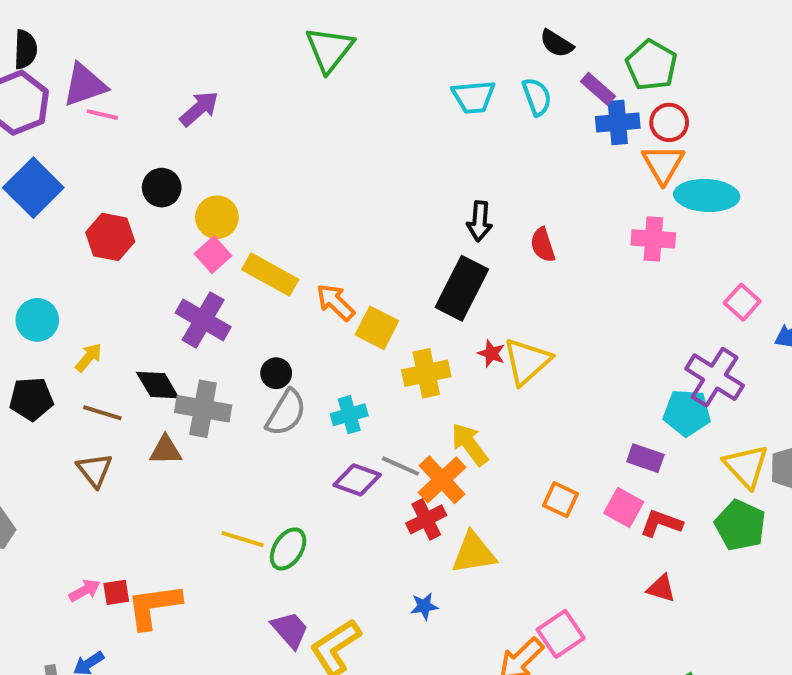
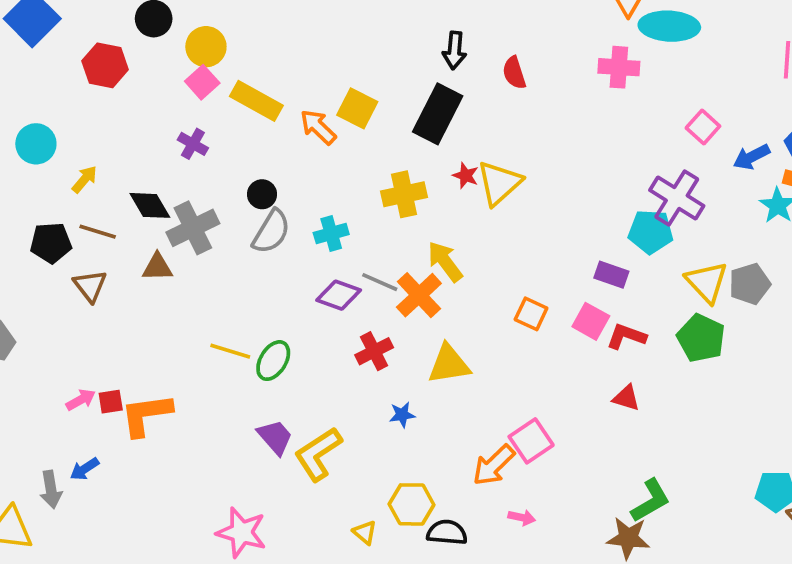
purple cross: (203, 320) -> (193, 144), size x0.6
yellow square: (377, 328) -> (357, 108), moved
black pentagon: (31, 399) -> (51, 243), moved
gray cross: (203, 409) -> (193, 228), turned -36
red cross: (426, 519) -> (374, 351), moved

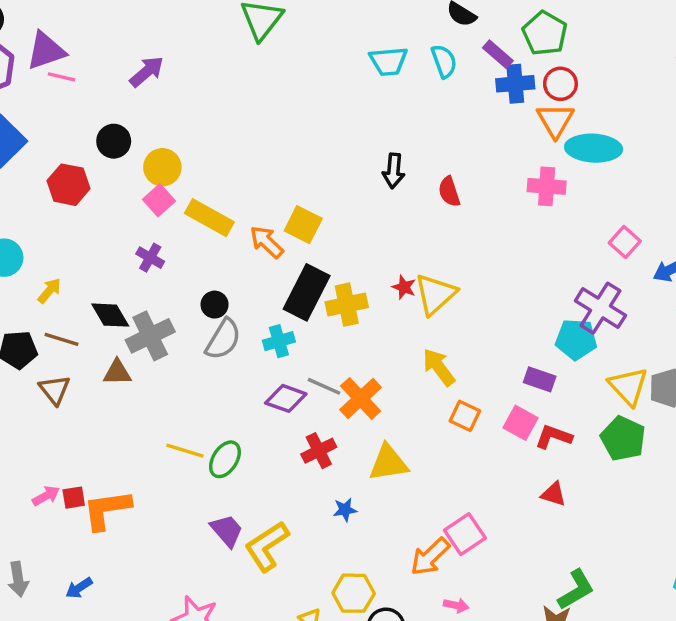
black rectangle: (438, 114) -> (307, 292), moved
yellow arrow: (445, 262) -> (439, 367), moved
blue arrow: (85, 469) -> (79, 588), moved

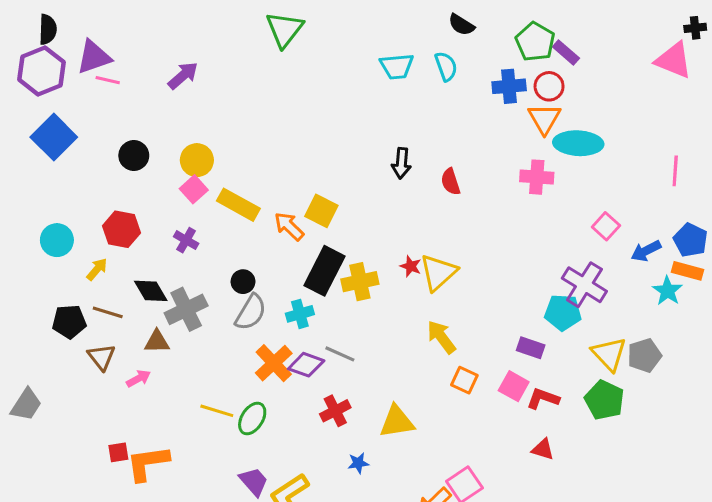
purple rectangle: (498, 54) -> (566, 52), moved
black circle: (114, 141) -> (134, 156), moved
red hexagon: (68, 185) -> (122, 229), moved
orange cross: (361, 398) -> (274, 363), moved
pink arrow: (46, 496) -> (138, 379), moved

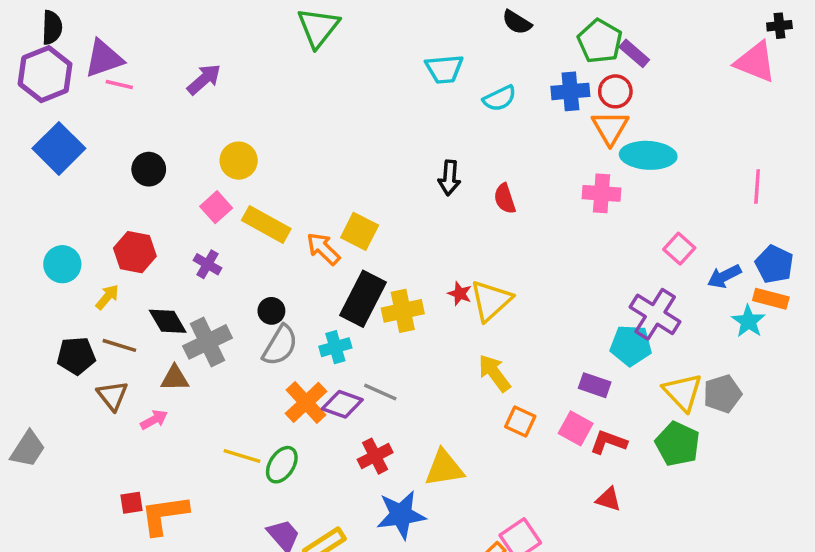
cyan semicircle: (446, 66) -> (500, 98), moved, turned 84
yellow circle: (197, 160) -> (239, 161), moved
blue star: (358, 463) -> (401, 515), size x2.0

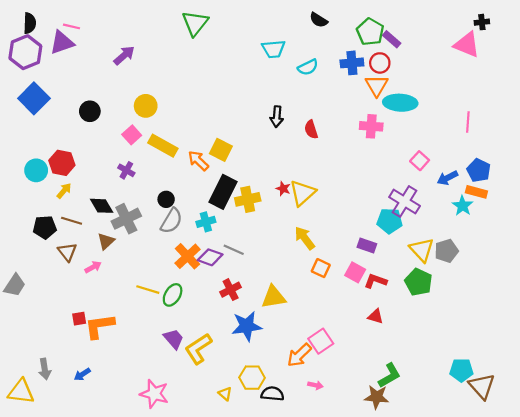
pink line: (119, 84) -> (72, 26), moved
red hexagon: (135, 252) -> (62, 163), moved
brown triangle: (175, 378) -> (106, 241), turned -42

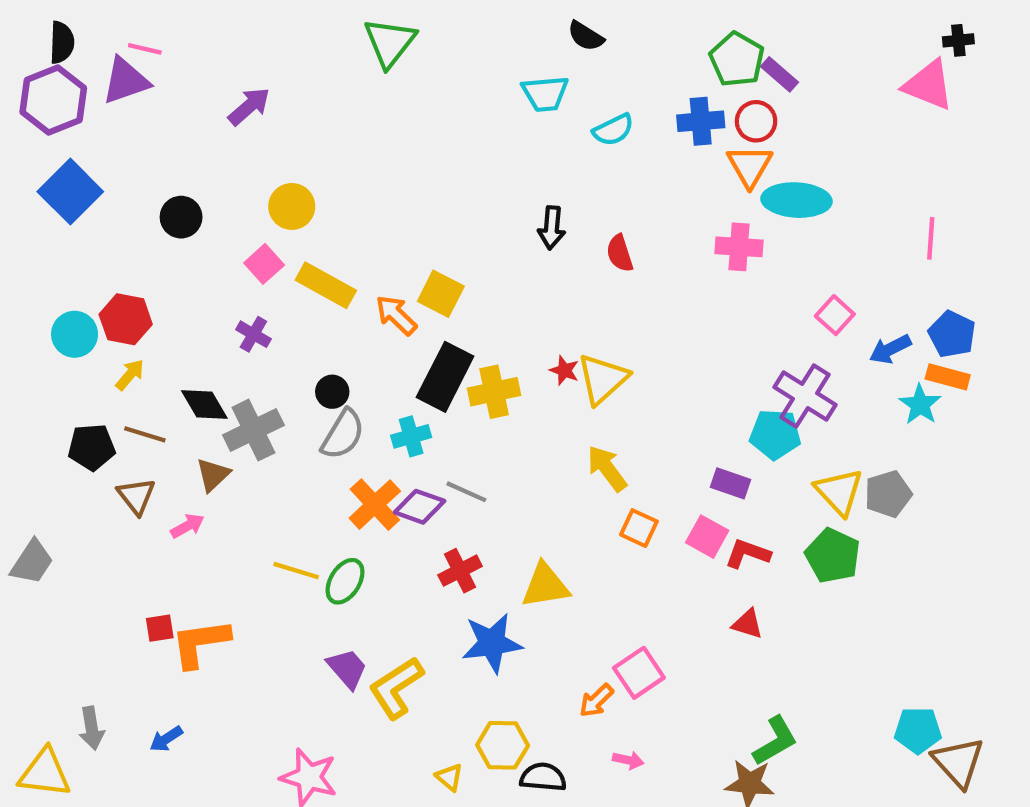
black semicircle: (319, 20) -> (586, 36), moved
orange arrow: (299, 355) -> (596, 701), size x0.7

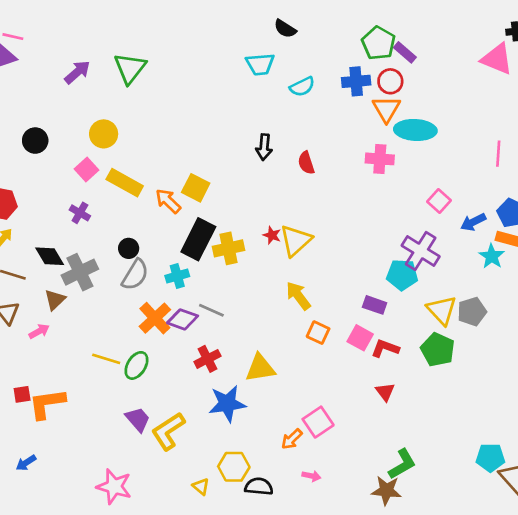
green triangle: (390, 42) -> (130, 68), moved
red triangle: (748, 624) -> (385, 392), turned 36

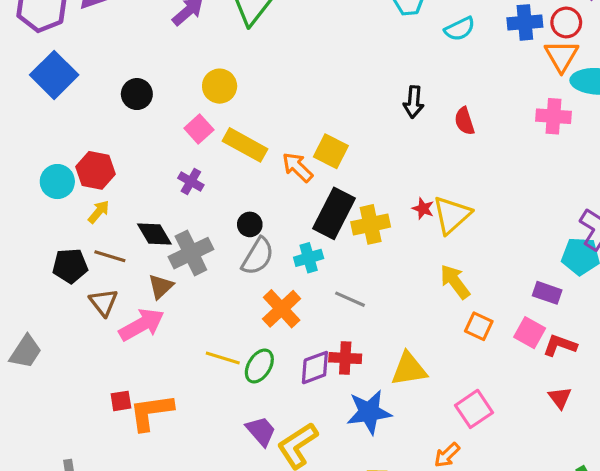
purple diamond: (183, 319) -> (315, 368), moved, turned -40
pink arrow: (39, 331) -> (142, 325), size x1.8
red cross: (208, 359) -> (345, 358), turned 30
pink square: (318, 422) -> (474, 409), moved

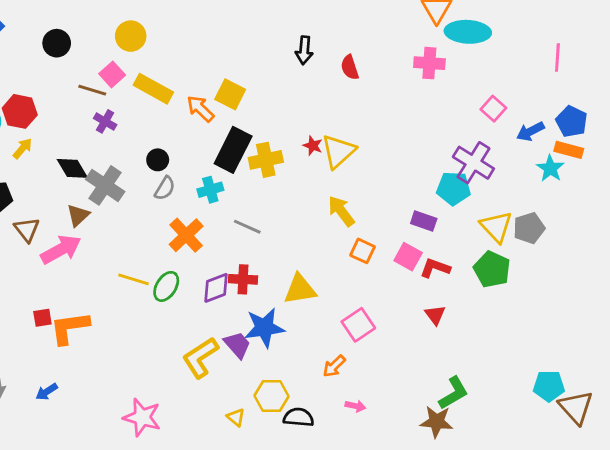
gray cross: (191, 253) -> (105, 185), turned -30
brown line: (110, 256) -> (92, 90), moved
gray semicircle: (258, 256) -> (165, 188), size x0.7
purple trapezoid: (261, 431) -> (237, 345), moved

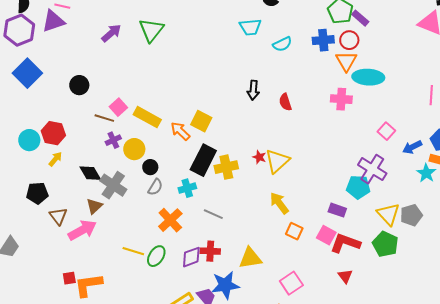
yellow circle: (131, 36) -> (134, 149), moved
purple cross: (105, 121) -> (113, 140), turned 35
red L-shape: (435, 268) -> (345, 243), size x1.4

